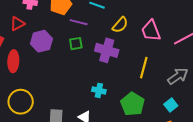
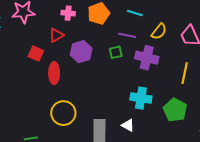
purple line: (79, 22) -> (127, 35), moved
cyan cross: (99, 90) -> (141, 98), size x1.5

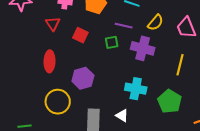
red triangle: (56, 35) -> (53, 24), turned -35
purple hexagon: (81, 52) -> (83, 78), moved
red square: (36, 54) -> (80, 35), moved

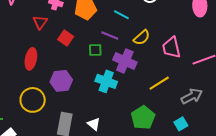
yellow line: (180, 65) -> (159, 83), turned 35
cyan cross: (136, 89) -> (106, 81), moved

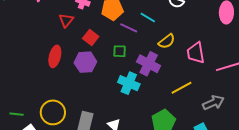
purple line: (110, 35) -> (129, 28), moved
purple hexagon: (61, 81) -> (85, 62), moved
yellow circle: (33, 100) -> (53, 112), moved

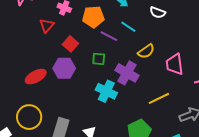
red ellipse: (55, 56) -> (36, 77), moved, turned 45

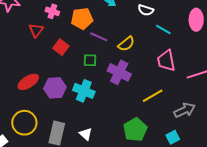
cyan line: (128, 27) -> (163, 29), moved
yellow semicircle: (146, 51) -> (126, 44), moved
purple hexagon: (64, 68) -> (55, 88), moved
cyan cross: (106, 91) -> (84, 91), moved

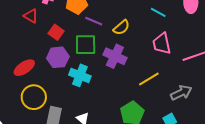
red triangle: (36, 30) -> (31, 16), turned -35
green square: (90, 60) -> (86, 45), size x1.6
purple hexagon: (55, 88) -> (58, 57), moved
yellow circle: (24, 123) -> (34, 97), moved

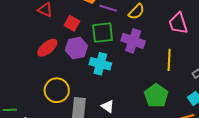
red ellipse: (24, 68) -> (47, 48), moved
yellow line: (149, 79) -> (169, 60), turned -50

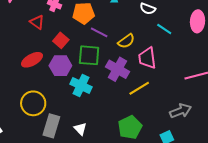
pink trapezoid: (178, 23) -> (147, 58), moved
yellow line: (169, 60) -> (139, 88), moved, turned 45

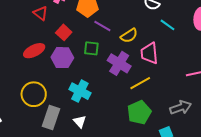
green square: (89, 55) -> (91, 48), size x0.7
cyan cross: (81, 86) -> (80, 91), moved
green pentagon: (130, 127) -> (139, 112), moved

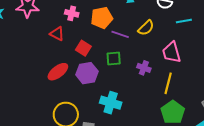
cyan line: (167, 25) -> (184, 21), turned -35
yellow semicircle: (129, 36) -> (146, 28), moved
purple cross: (119, 63) -> (144, 68), size x0.6
yellow line: (140, 83) -> (168, 83), turned -35

